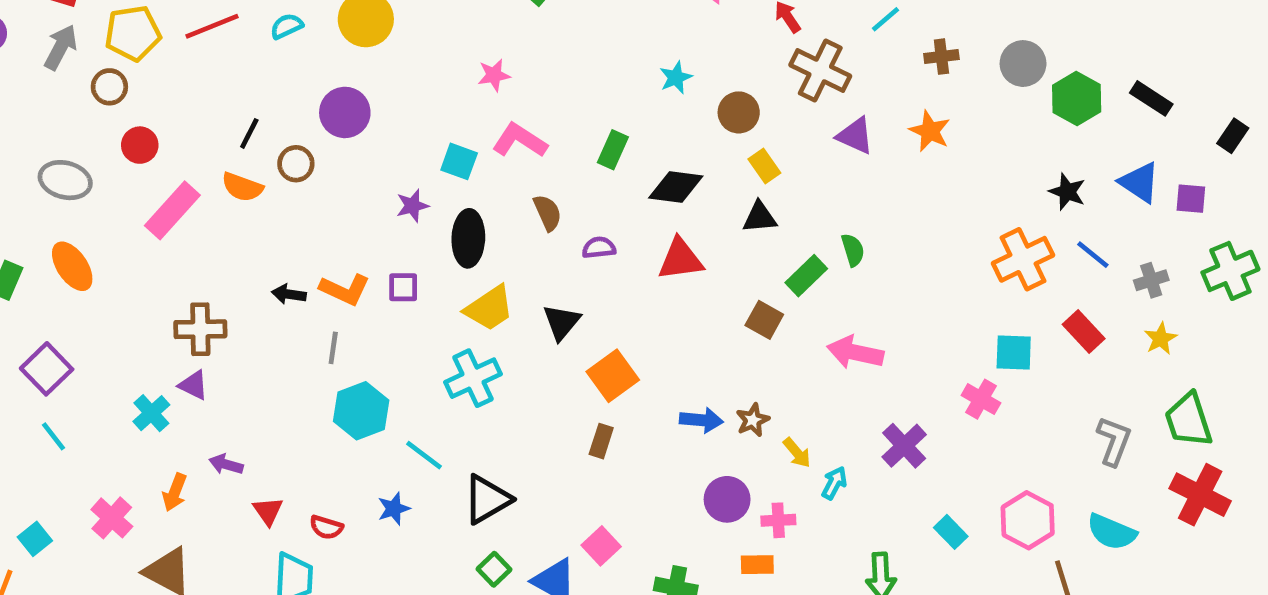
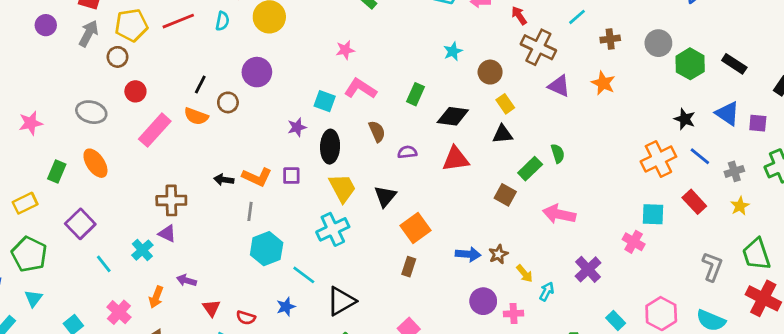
cyan semicircle: (287, 26) -> (222, 21), turned 126
yellow trapezoid: (489, 308) -> (342, 188), turned -84
cyan line: (54, 436) -> (104, 264), moved

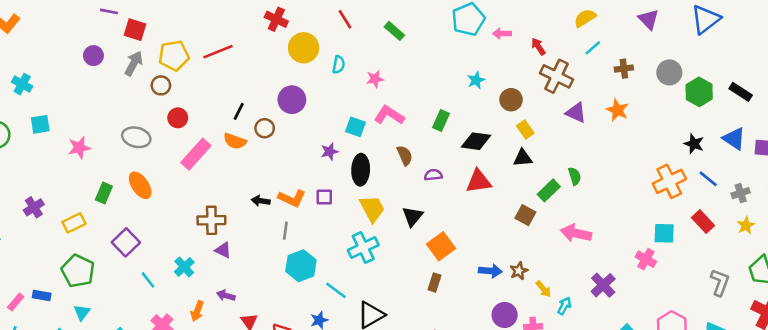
cyan semicircle: (222, 21) -> (339, 65), moved
purple triangle: (167, 234) -> (223, 250), moved

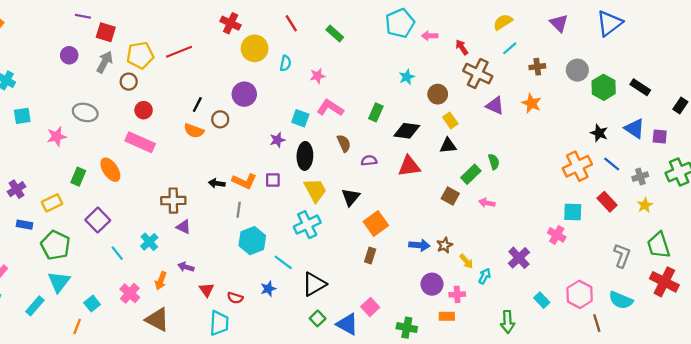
gray ellipse: (136, 137) -> (85, 112), moved
pink rectangle: (196, 154) -> (140, 142), moved, turned 72
pink arrow: (576, 233) -> (487, 203), moved, size x0.6
blue rectangle: (42, 296) -> (25, 225), moved
cyan triangle: (82, 312) -> (59, 282), size x1.5

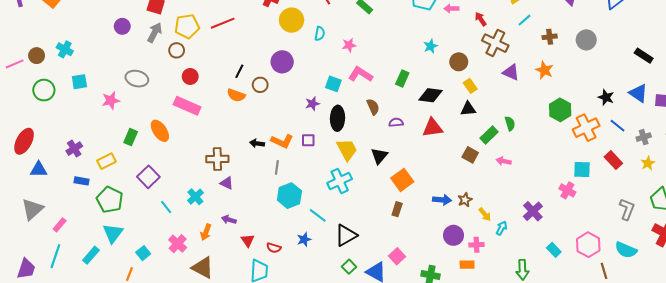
green hexagon: (604, 87) -> (560, 110), moved

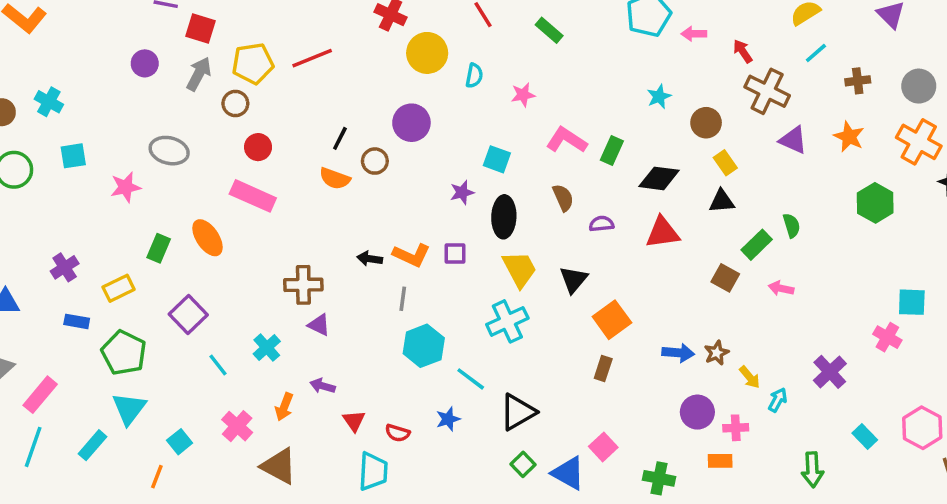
pink L-shape: (360, 74) -> (567, 140), moved
orange cross: (586, 128) -> (919, 142), moved, turned -35
pink rectangle: (60, 225) -> (40, 395), size x1.5

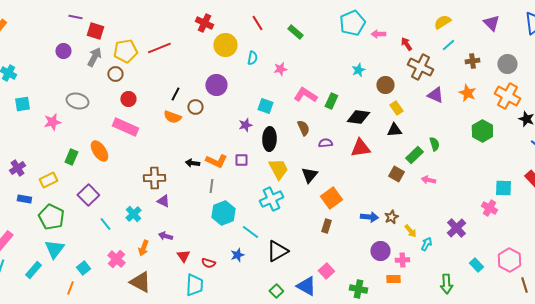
green square: (523, 464) -> (276, 291), moved

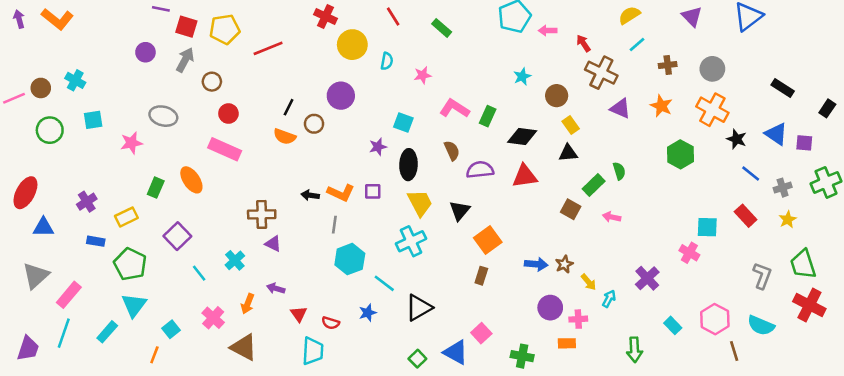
yellow pentagon: (125, 51) -> (225, 29), moved
purple semicircle: (325, 143) -> (480, 170), size x1.5

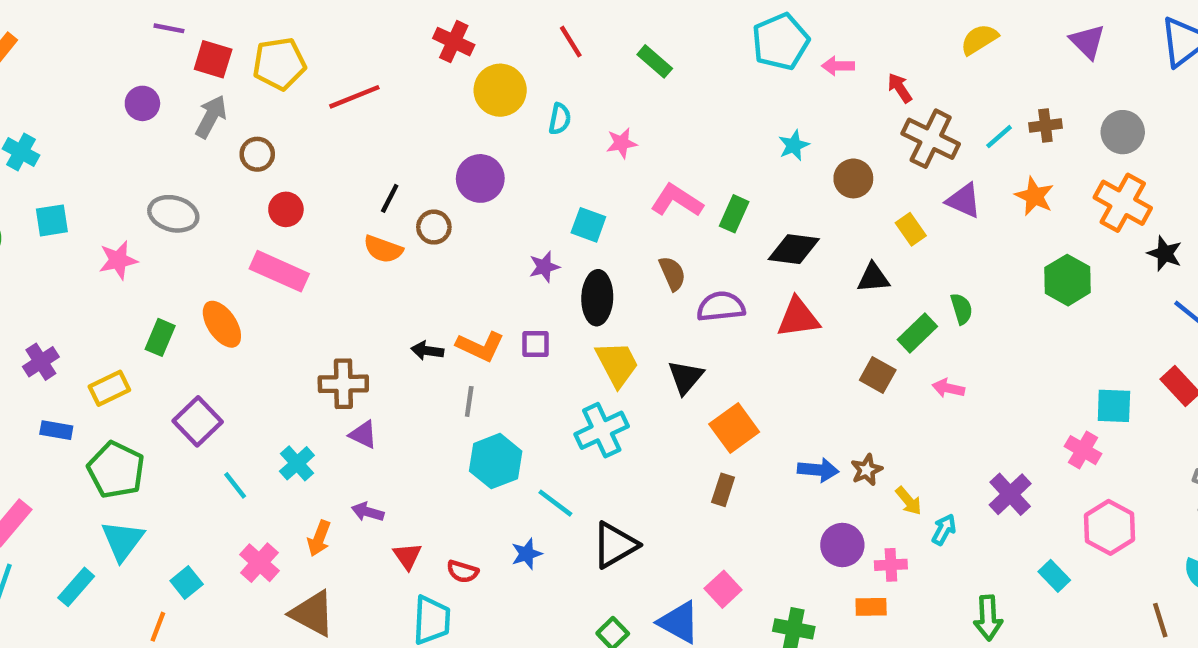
cyan line: (637, 45) -> (999, 137), moved
yellow rectangle: (571, 125) -> (911, 229), moved
pink hexagon: (715, 319) -> (1109, 527), moved

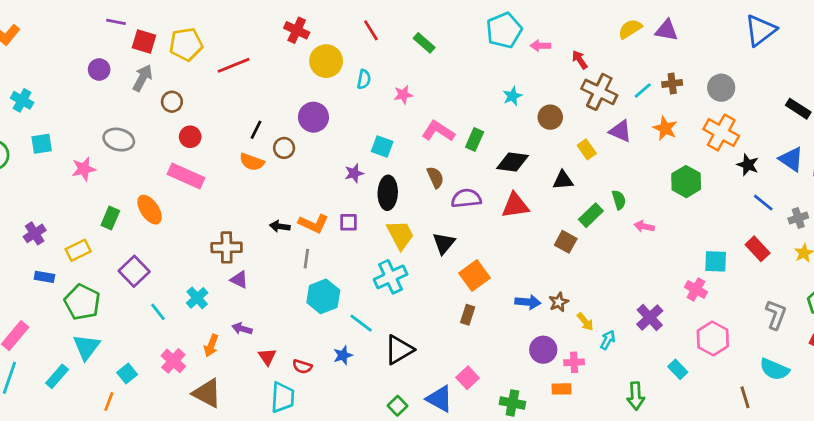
purple triangle: (1087, 42) -> (667, 30), moved, turned -35
pink arrow: (948, 388) -> (644, 226), moved

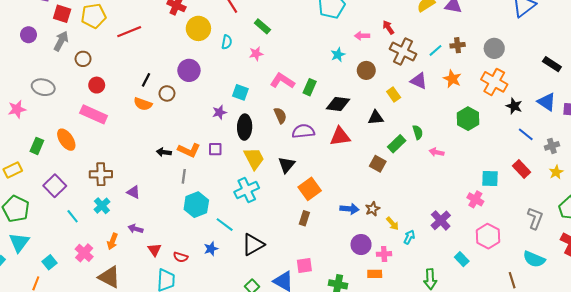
green rectangle: (424, 43) -> (262, 26), moved
pink arrow: (540, 46) -> (362, 36), moved
brown cross: (227, 247) -> (101, 174), moved
pink square: (468, 378) -> (304, 265), turned 35

